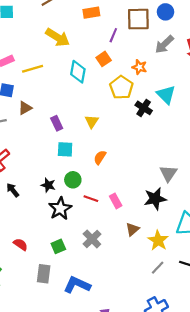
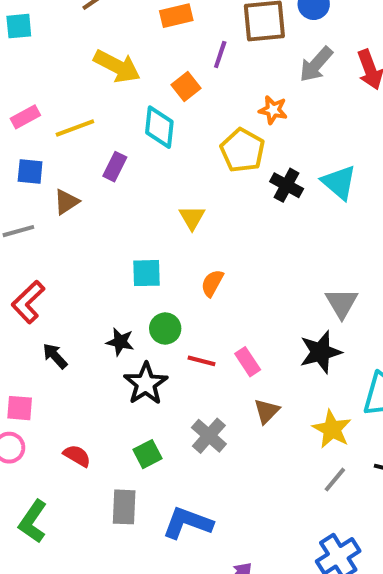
orange square: (104, 59) -> (186, 87), moved
cyan triangle: (166, 95) -> (339, 182), moved
purple rectangle: (57, 123) -> (115, 167), moved, turned 56
brown triangle: (132, 229) -> (267, 411), moved

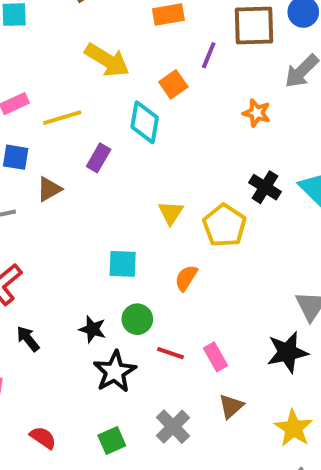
yellow pentagon: (242, 150) -> (224, 225), moved

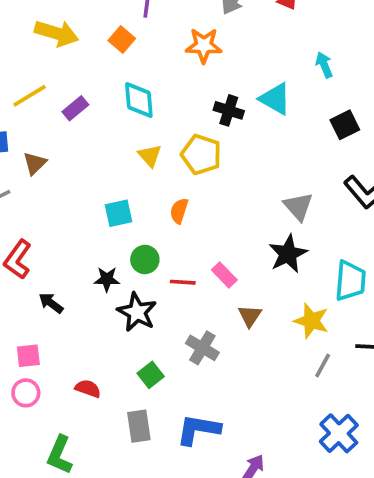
orange star: (257, 113) -> (204, 45), size x1.4
cyan diamond: (145, 122) -> (139, 100), moved
purple rectangle: (99, 158) -> (75, 108), moved, turned 35

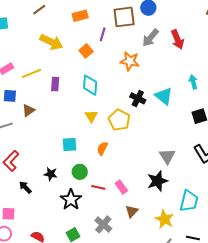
purple rectangle: (75, 108) -> (55, 84), turned -56
black star: (107, 279) -> (51, 174), moved

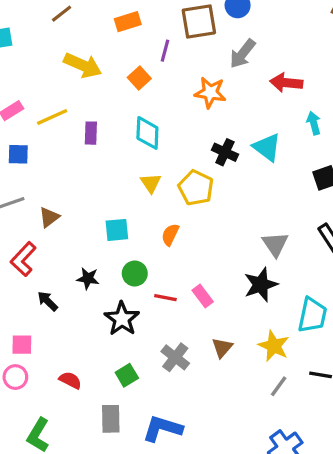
red arrow: (177, 39) -> (286, 83), moved, turned 120
brown triangle: (28, 110) -> (49, 217), moved
brown triangle: (132, 211) -> (222, 348), moved

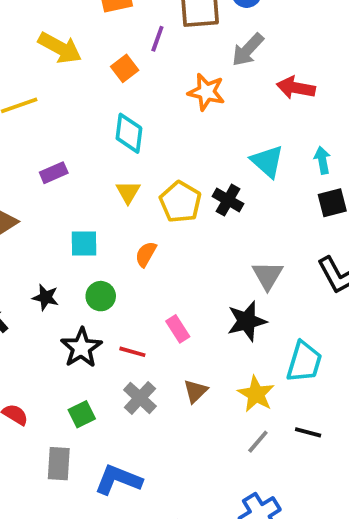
cyan arrow: (314, 123) -> (322, 160), moved
purple rectangle: (91, 133) -> (54, 173), moved, turned 60
black cross: (225, 152) -> (228, 200), moved
red line: (165, 298) -> (132, 352), moved

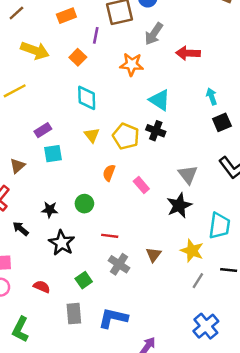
cyan triangle: (267, 161) -> (160, 100), moved
cyan square: (84, 244) -> (53, 154), moved
pink rectangle: (178, 329) -> (141, 185), moved
black star: (81, 348) -> (62, 243), moved

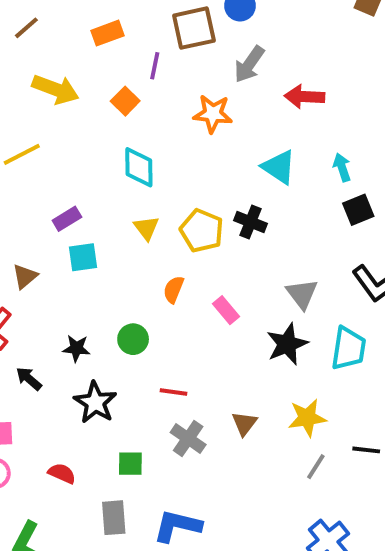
cyan triangle: (160, 100) -> (279, 167), moved
cyan trapezoid: (219, 226) -> (348, 348), moved
yellow star: (192, 251) -> (307, 418), turned -30
green square: (84, 280) -> (130, 464), turned 35

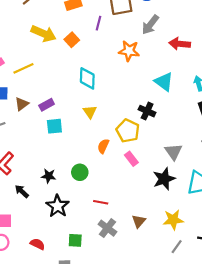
orange square: (125, 101) -> (72, 40), moved
yellow pentagon: (202, 231) -> (128, 131), moved
brown triangle: (25, 276) -> (22, 104), moved

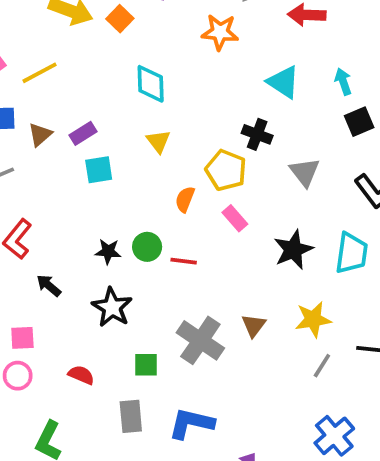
gray triangle: (173, 152) -> (305, 172), moved
black star: (49, 176) -> (108, 251), moved
red line: (101, 202) -> (184, 261), moved
gray cross: (107, 228) -> (200, 340), size x1.4

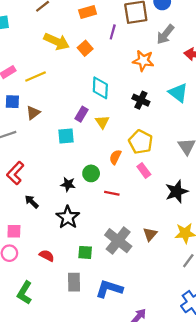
purple rectangle: (83, 133) -> (81, 114), moved, turned -32
black cross: (257, 134) -> (141, 100), moved
green circle: (147, 247) -> (91, 173), moved

